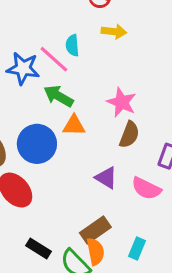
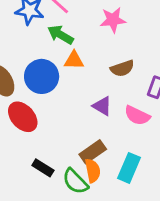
pink star: (122, 102) -> (113, 20), moved, turned -30
brown semicircle: (129, 135) -> (122, 68), turned 50
cyan rectangle: (137, 248) -> (129, 168), size x1.5

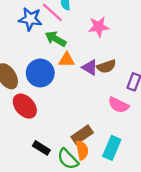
purple triangle: (102, 106) -> (90, 67), moved

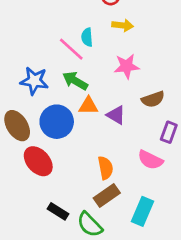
blue star: (30, 19) -> (34, 81), moved
brown semicircle: (106, 66) -> (153, 99), moved
orange semicircle: (82, 150) -> (105, 168), moved

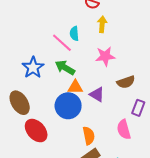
yellow arrow: (123, 25) -> (102, 24), turned -91
blue star: (34, 81) -> (33, 68), turned 30
blue circle: (57, 122) -> (68, 106), moved
pink semicircle: (150, 160) -> (124, 129), turned 48

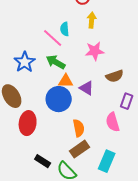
red ellipse: (36, 131) -> (28, 123), turned 50

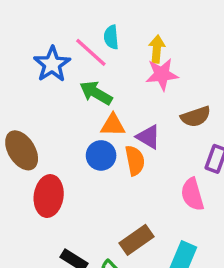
yellow arrow: (92, 20) -> (157, 49), moved
blue star: (25, 62) -> (52, 64), moved
blue circle: (59, 99) -> (101, 155), size x0.7
orange semicircle: (79, 128) -> (135, 161), moved

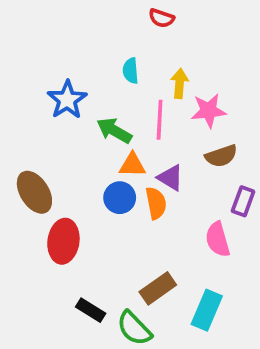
pink line: (91, 52) -> (160, 120), moved, turned 51
pink star: (162, 74) -> (209, 111), moved

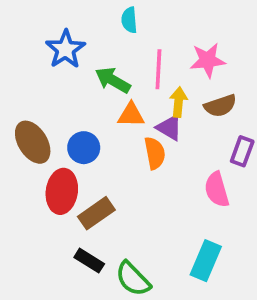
yellow arrow: (180, 83) -> (178, 102), moved
blue circle: (120, 198) -> (84, 148), moved
brown rectangle: (158, 288) -> (96, 213), moved

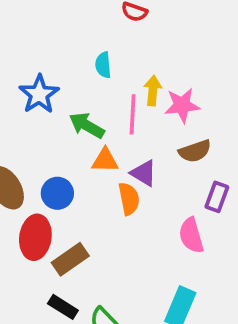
yellow arrow: (178, 102) -> (153, 91), moved

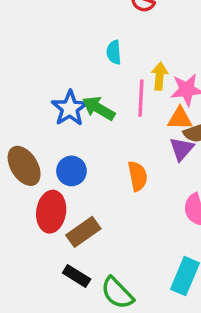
blue star: (39, 94) -> (70, 108), moved
orange triangle: (105, 160) -> (180, 118), moved
purple triangle: (144, 173) -> (182, 149), moved, turned 40

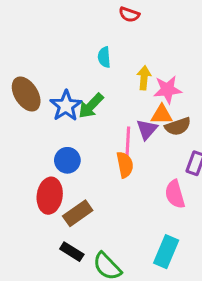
pink line: (141, 98) -> (128, 143), moved
green arrow: (99, 108) -> (91, 106), turned -76
purple triangle: (182, 149) -> (147, 129), moved
brown ellipse: (24, 166) -> (26, 94), moved

